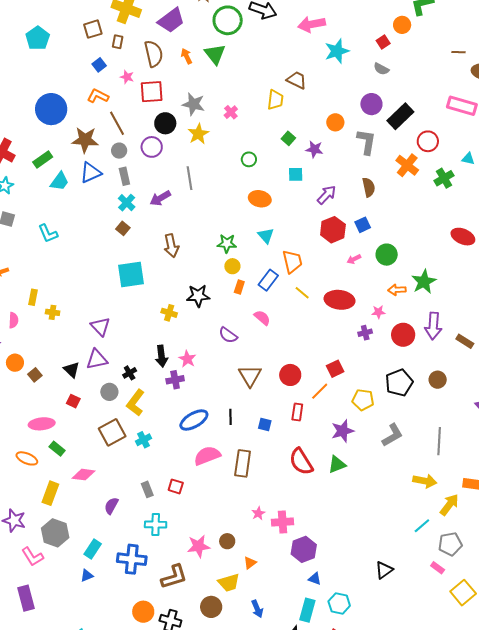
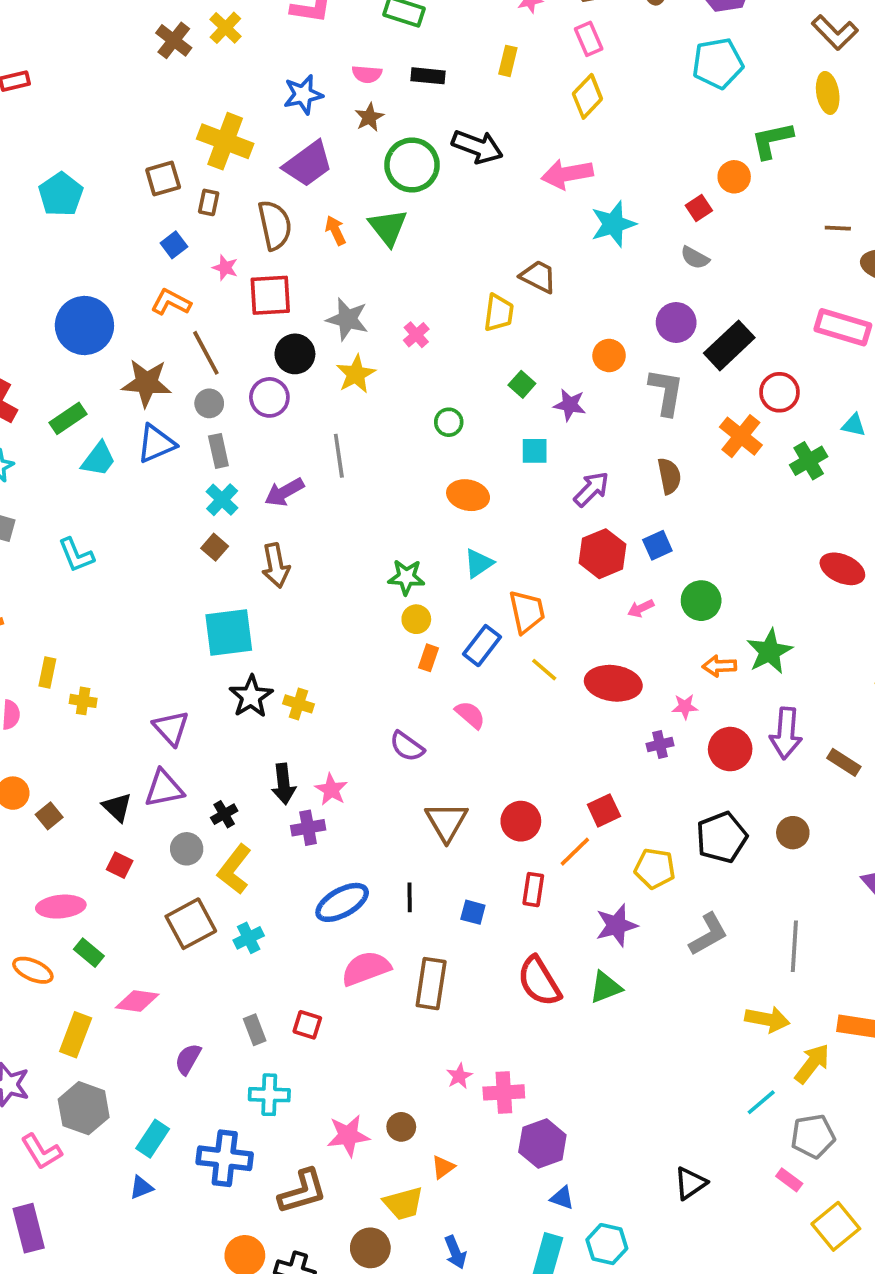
cyan triangle: (266, 236) -> (479, 563), turned 36
brown arrow: (171, 246) -> (276, 566), moved
black star: (198, 296) -> (251, 696), moved, turned -30

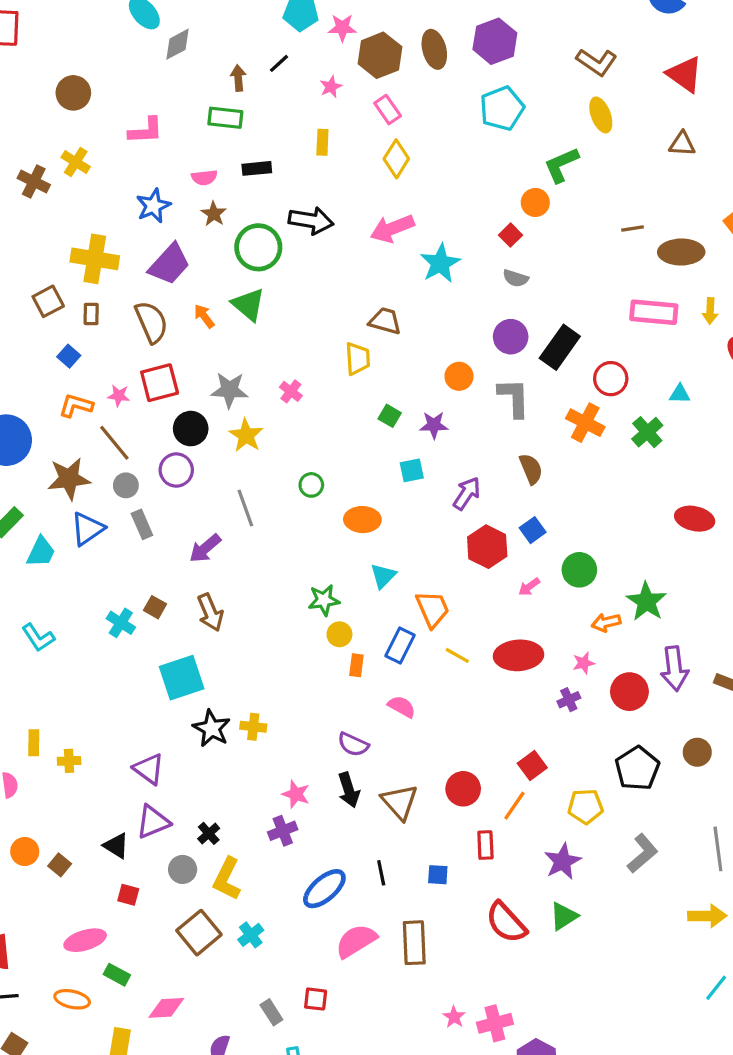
pink star: (225, 268) -> (119, 396), moved
green circle: (449, 422) -> (311, 485), moved
cyan cross: (222, 500) -> (121, 623), moved
black arrow: (283, 784) -> (349, 790), moved

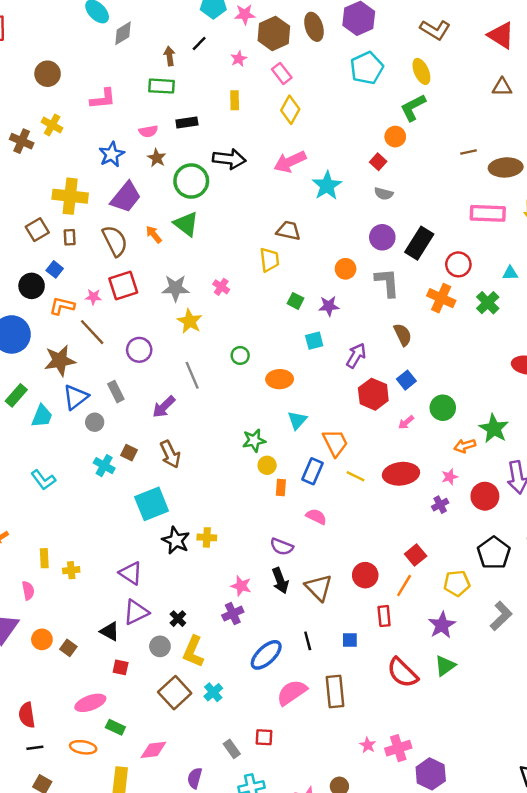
yellow ellipse: (601, 115) -> (421, 71), moved
black circle: (191, 429) -> (32, 286), moved
gray circle: (126, 485) -> (95, 422), moved

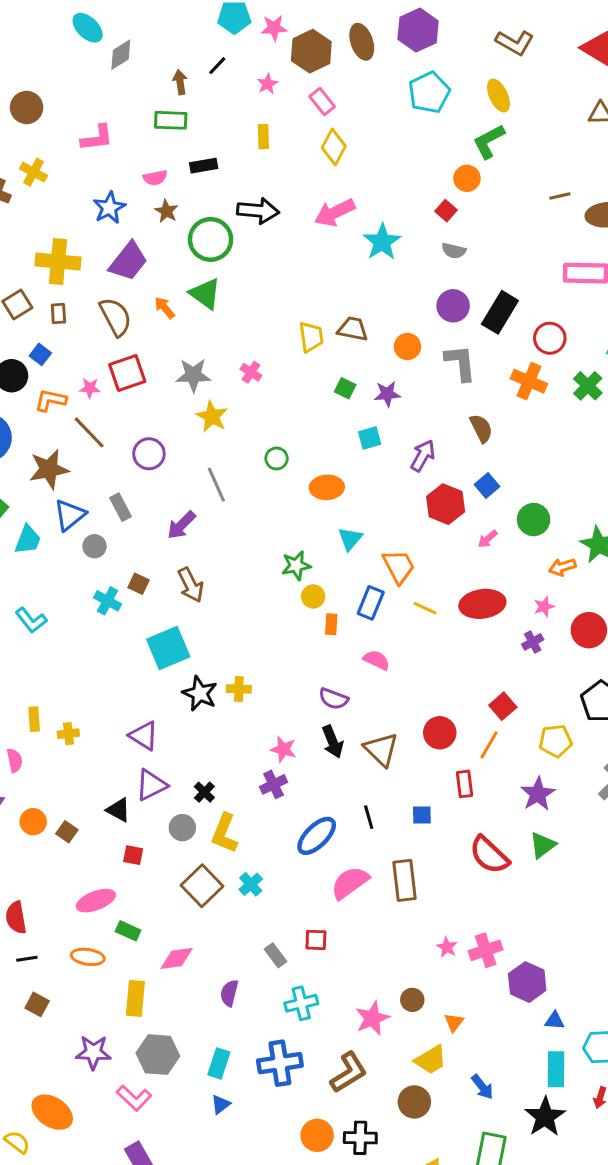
brown trapezoid: (288, 231) -> (353, 329), moved

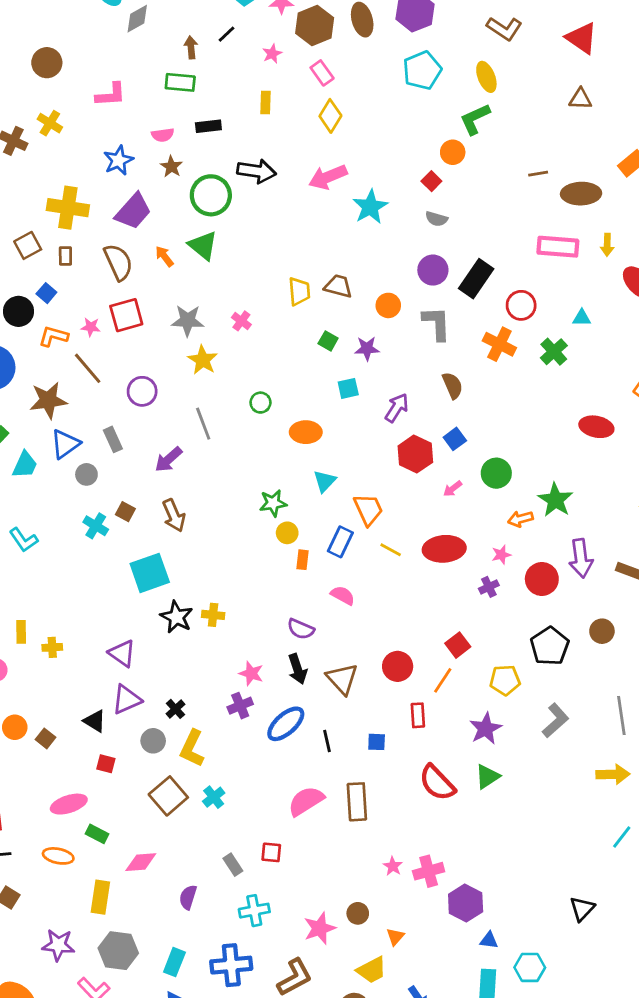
blue ellipse: (317, 836) -> (286, 724), moved

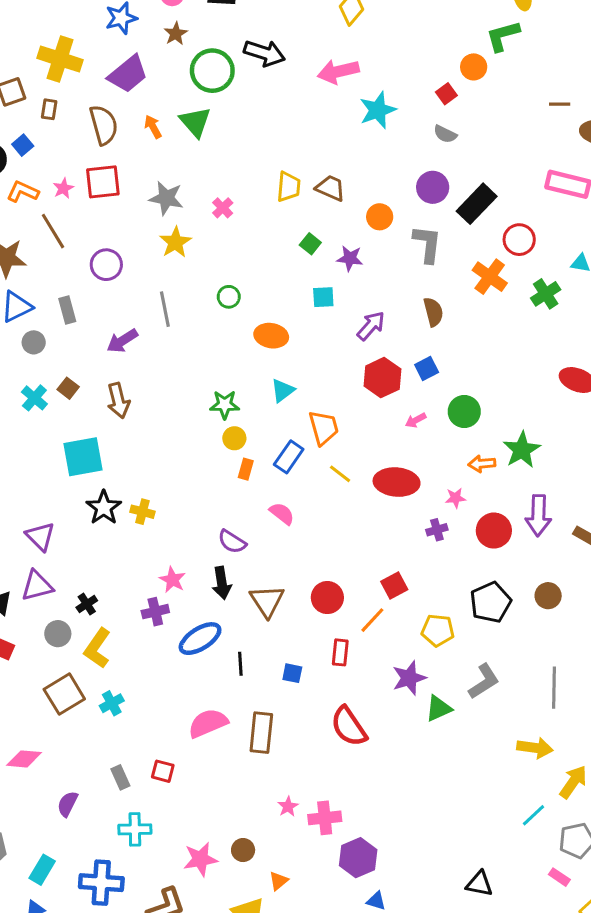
pink star: (91, 327) -> (63, 188), turned 30
green triangle: (487, 776) -> (439, 708), moved
black triangle: (582, 909) -> (479, 884), turned 48

